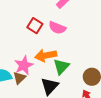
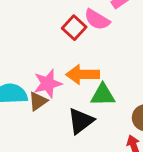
pink semicircle: (57, 28) -> (97, 19), moved
green triangle: (61, 67) -> (103, 95), turned 36

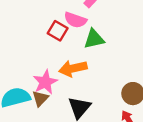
green triangle: (103, 95) -> (94, 39), moved

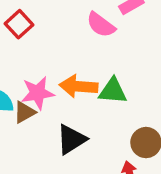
red square: (58, 31) -> (19, 24), moved
green triangle: (94, 39) -> (113, 91), moved

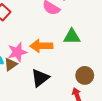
green triangle: (113, 91) -> (72, 37), moved

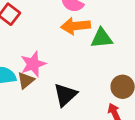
orange arrow: (41, 46) -> (76, 26), moved

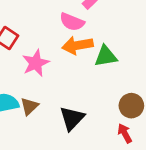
pink star: (33, 64) -> (36, 63), moved

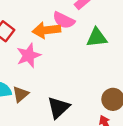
orange arrow: (78, 45) -> (46, 30), moved
green triangle: (106, 56) -> (97, 38), moved

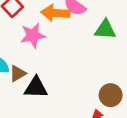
black triangle: (58, 108) -> (36, 88), moved, turned 35

